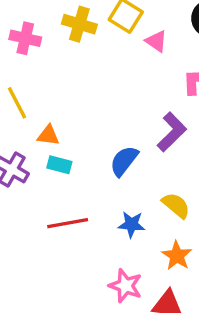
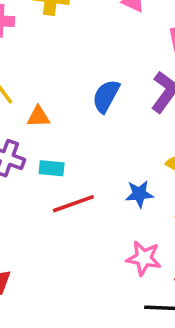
blue semicircle: (124, 161) -> (106, 96), moved
cyan rectangle: (59, 165) -> (52, 168), moved

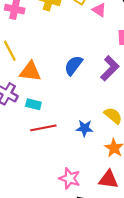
orange triangle: (38, 117) -> (30, 71), size x1.5
pink star: (144, 258) -> (70, 178), moved

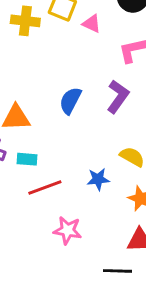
pink star: (70, 178) -> (68, 230), moved

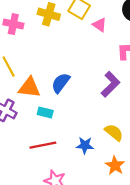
blue semicircle: (70, 101) -> (61, 83), moved
cyan rectangle: (27, 159) -> (45, 113), moved

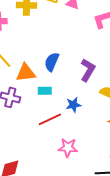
purple L-shape: (110, 84) -> (88, 70), moved
blue star: (85, 145) -> (73, 105), moved

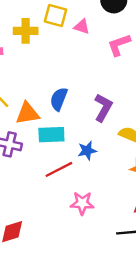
cyan rectangle: (45, 91) -> (51, 135), size x1.5

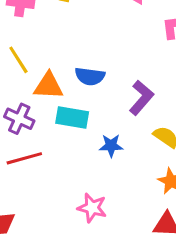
blue semicircle: (59, 99) -> (90, 76), turned -115
red line: (59, 169) -> (24, 158), moved

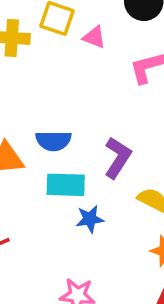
cyan rectangle: (72, 117) -> (66, 185), moved

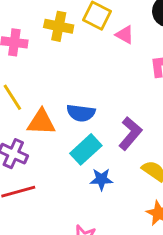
cyan rectangle: (66, 185) -> (86, 149), turned -52

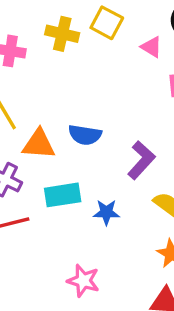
pink triangle: (125, 35) -> (152, 47), moved
cyan rectangle: (86, 149) -> (63, 195), moved, turned 32

